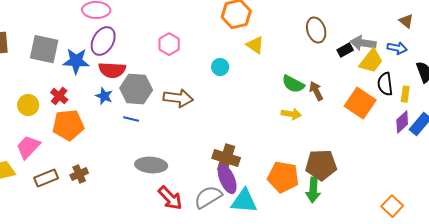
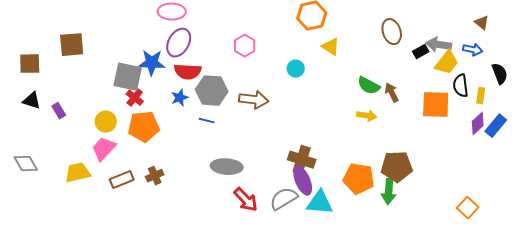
gray square: (44, 49) -> (128, 77), moved
blue star: (104, 96) -> (180, 98), turned 30
orange square: (360, 103) -> (436, 105), turned -32
yellow circle: (28, 105) -> (106, 122), moved

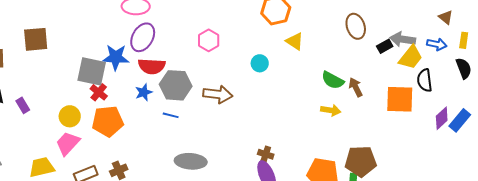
yellow rectangle: (481, 96) -> (464, 40), moved
brown cross: (302, 160) -> (266, 154), size x0.6

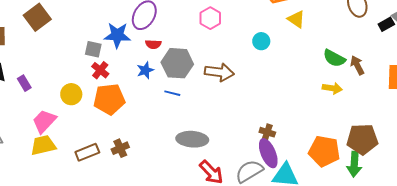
brown square: (36, 39) -> (37, 17), turned -32
red semicircle: (152, 66) -> (153, 44), size x0.6
gray square: (92, 71) -> (93, 49), size x0.6
pink trapezoid: (68, 143) -> (44, 121), moved

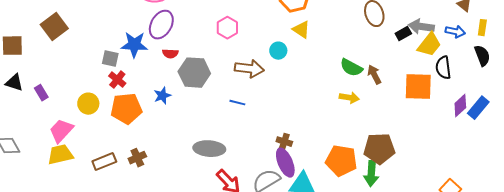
yellow triangle: (296, 19) -> (301, 30), moved
blue star: (145, 70) -> (162, 96), moved
brown arrow: (219, 72) -> (249, 69), moved
blue line: (172, 93) -> (237, 103), moved

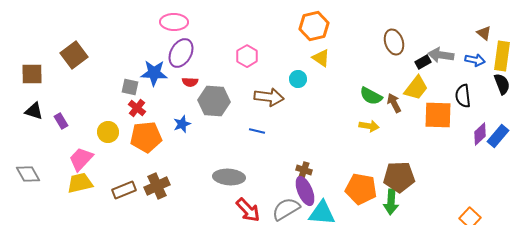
yellow rectangle: (482, 28) -> (502, 56), size x1.8
yellow trapezoid: (429, 45) -> (416, 88), moved
brown cross: (137, 158) -> (157, 186), size x1.4

